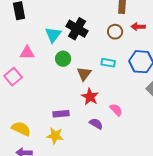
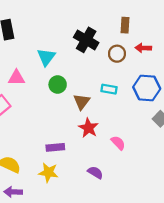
black cross: (77, 29) -> (86, 40), moved
purple semicircle: (96, 124) -> (95, 172), moved

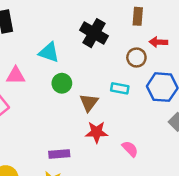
brown circle: (117, 54) -> (136, 58), moved
cyan triangle: (46, 57) -> (49, 52), turned -48
red star: (88, 128) -> (97, 132), turned -30

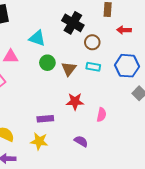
brown circle: (136, 58) -> (92, 42), moved
brown triangle: (89, 103) -> (69, 69), moved
pink semicircle: (130, 149) -> (101, 115), turned 56

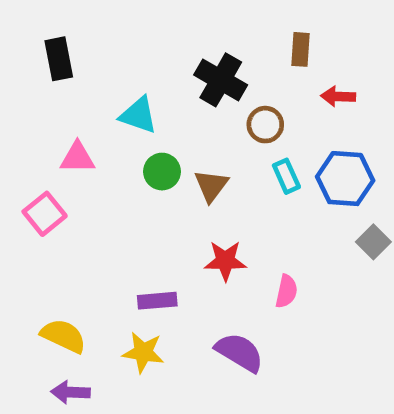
cyan rectangle: (93, 67) -> (286, 176), moved, turned 56
purple semicircle: (81, 141) -> (239, 352), size x1.5

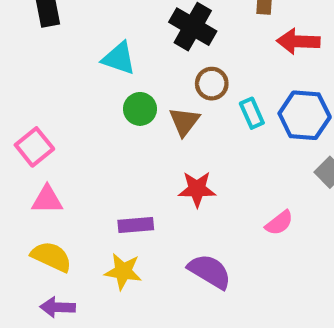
red arrow: (338, 96) -> (298, 41), size x1.4
brown circle: (265, 125) -> (212, 84), moved
pink triangle: (77, 157) -> (47, 200), moved
pink semicircle: (286, 291) -> (279, 223), moved, turned 40

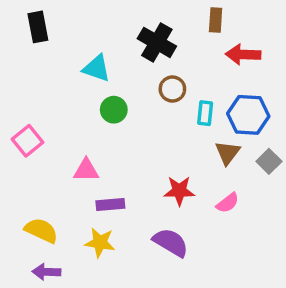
cyan rectangle: (252, 113) -> (205, 113), turned 30
brown triangle: (184, 122) -> (228, 153), moved
red star: (197, 189) -> (179, 191), moved
pink triangle: (47, 200) -> (86, 170), moved

